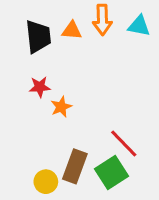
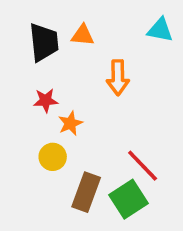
orange arrow: (102, 20) -> (118, 78), moved
yellow circle: (46, 182) -> (53, 157), moved

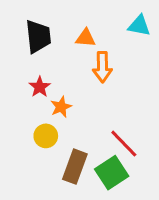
orange triangle: (83, 35) -> (86, 38), moved
red star: (46, 100) -> (40, 87), turned -30

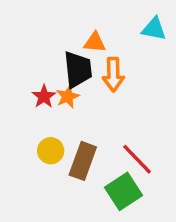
black trapezoid: (38, 36) -> (78, 69), moved
orange star: (61, 107) -> (68, 97), moved
brown rectangle: (75, 167) -> (83, 161), moved

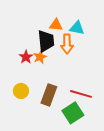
cyan triangle: (154, 29) -> (77, 28), moved
yellow circle: (51, 151) -> (21, 91), moved
red line: (137, 159) -> (81, 94), turned -30

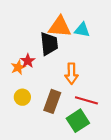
orange triangle: (56, 25) -> (60, 27), size x1.6
orange arrow: (67, 44) -> (71, 74), moved
orange star: (40, 57) -> (18, 67), moved

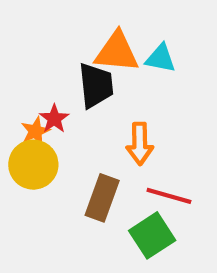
yellow circle: (22, 97) -> (33, 165), moved, size x1.5

